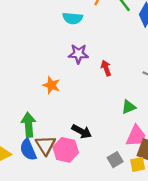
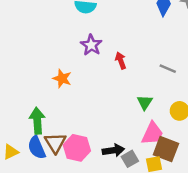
purple star: (78, 54) -> (91, 45), turned 30
green triangle: (129, 107) -> (145, 102), turned -35
black arrow: (82, 131) -> (113, 150), moved, turned -36

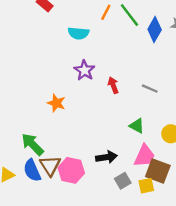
gray line: (168, 69) -> (150, 89), moved
green triangle: (145, 102) -> (137, 126), turned -35
green arrow: (37, 121) -> (32, 144), turned -40
black arrow: (113, 150) -> (106, 157), moved

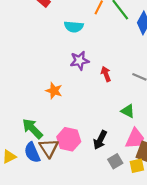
purple star: (84, 70) -> (80, 61), turned 30
black arrow: (106, 157) -> (100, 140), turned 126
pink hexagon: (71, 170) -> (69, 139), moved

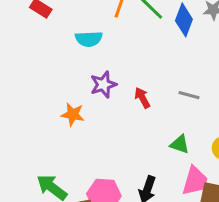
orange star: (54, 91) -> (73, 114), moved

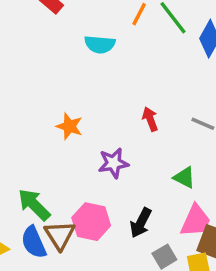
purple star: (103, 84) -> (113, 163), moved

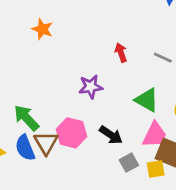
orange star: (69, 126) -> (42, 29), moved
green triangle: (184, 177) -> (147, 100), size x1.4
black arrow: (141, 223) -> (111, 135), turned -85

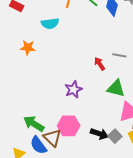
orange star: (42, 29) -> (28, 48), moved
red arrow: (121, 53) -> (100, 64), moved
black arrow: (111, 135) -> (99, 134), moved

